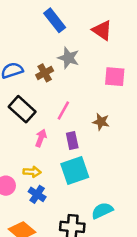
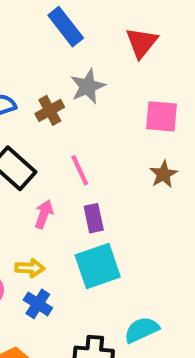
red triangle: (102, 30) -> (142, 43), turned 35
gray star: (68, 58) -> (88, 86), turned 30
pink line: (63, 110) -> (80, 170), turned -54
brown star: (101, 122) -> (163, 174), moved, turned 30

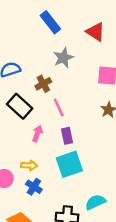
red triangle: (142, 43) -> (95, 32), turned -36
brown cross: (50, 110) -> (43, 84), moved

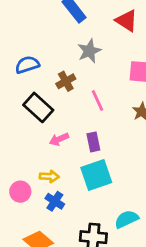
pink line: (59, 107) -> (98, 101), moved
pink arrow: (37, 133) -> (59, 139), turned -133

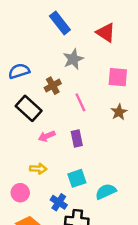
cyan square: (96, 175) -> (77, 178), moved, size x0.7
pink circle: (20, 192) -> (20, 193), moved
blue cross: (55, 201) -> (59, 202), moved
cyan semicircle: (127, 219) -> (106, 191), moved

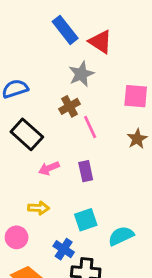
red triangle: (106, 33) -> (100, 42), moved
brown cross: (53, 86) -> (70, 106), moved

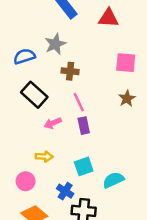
red triangle: (100, 42) -> (108, 18), moved, turned -30
gray star: (81, 74) -> (55, 44), moved
brown cross: (70, 106) -> (70, 71), turned 35
pink line: (90, 127) -> (79, 102), moved

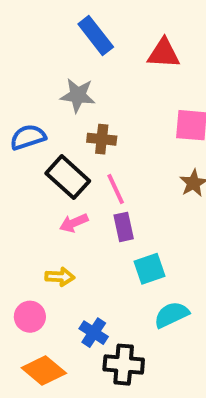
gray star: (55, 44) -> (78, 95), turned 30
blue semicircle: (24, 56) -> (28, 137), moved
black rectangle: (34, 95) -> (68, 177), moved
cyan square: (84, 166) -> (150, 269), moved

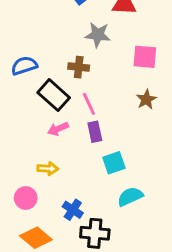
gray star: (78, 95) -> (98, 35), moved

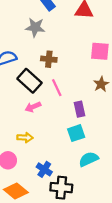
gray star: (98, 35) -> (35, 27), moved
purple rectangle: (95, 132) -> (79, 109), moved

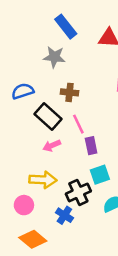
purple rectangle: (79, 109) -> (91, 146), moved
yellow arrow: (25, 138) -> (43, 180), size x1.5
black cross: (61, 188) -> (78, 192), moved, turned -30

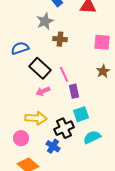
gray star: (54, 57) -> (45, 21), turned -30
brown cross: (70, 92) -> (60, 39), moved

